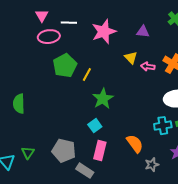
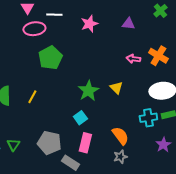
pink star: (104, 32) -> (89, 24), size x0.7
yellow triangle: (131, 58) -> (116, 88), moved
yellow line: (87, 75) -> (32, 97), moved
gray star: (152, 165) -> (120, 157), moved

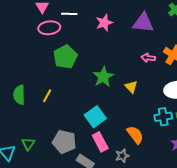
purple triangle: (128, 24) -> (143, 23), size x1.6
green star: (88, 91) -> (103, 77), moved
cyan square: (80, 118) -> (95, 117), size x1.5
pink rectangle: (85, 143) -> (100, 142), turned -42
gray star: (120, 157) -> (122, 156), moved

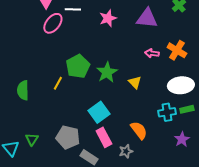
pink ellipse: (49, 28) -> (53, 23), turned -45
green pentagon: (65, 57) -> (78, 66), moved
yellow line: (47, 96) -> (58, 83), moved

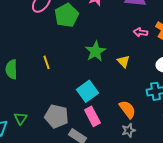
green pentagon: (78, 66) -> (66, 15), moved
yellow line: (58, 83) -> (46, 62), turned -48
gray star: (126, 151) -> (128, 130), moved

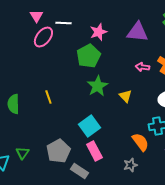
green pentagon: (66, 15) -> (88, 56), moved
orange semicircle: (127, 109) -> (140, 142), moved
gray pentagon: (56, 116) -> (58, 151), turned 30

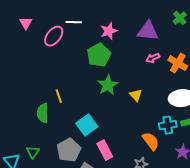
pink triangle: (36, 16) -> (26, 23), moved
pink arrow: (142, 67) -> (153, 58), moved, turned -32
green semicircle: (13, 104) -> (43, 113), moved
cyan square: (89, 126) -> (87, 125), moved

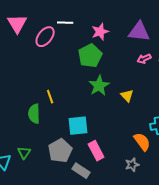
pink triangle: (26, 23) -> (17, 24), size x1.5
cyan square: (87, 125) -> (78, 126), turned 30

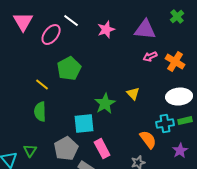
white line: (65, 23) -> (71, 21), turned 35
green pentagon: (90, 56) -> (69, 69), moved
green star: (99, 86) -> (105, 104), moved
yellow line: (50, 97) -> (42, 85), moved, turned -32

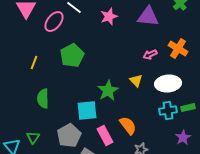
pink arrow: (150, 57) -> (150, 55), moved
yellow line: (42, 85) -> (34, 63), moved, turned 72
white ellipse: (179, 97) -> (168, 84), moved
orange semicircle: (148, 140) -> (128, 126), moved

